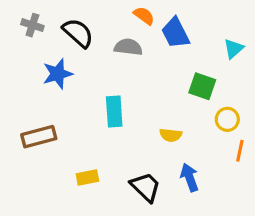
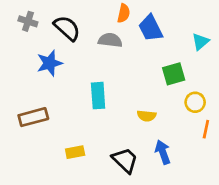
orange semicircle: (144, 16) -> (124, 13), turned 66
green square: (202, 86) -> (174, 74), turned -35

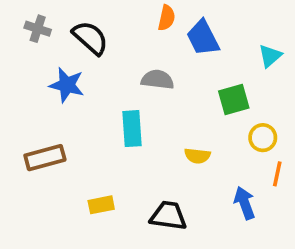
gray semicircle: (110, 40) -> (157, 80), moved
blue star: (50, 63) -> (67, 85), turned 30
blue arrow: (163, 152) -> (245, 203), moved
black trapezoid: (125, 160) -> (168, 216), turned -36

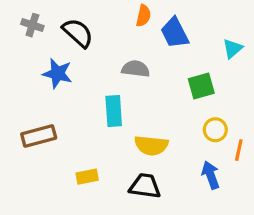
yellow circle: (263, 138) -> (215, 130), moved
yellow semicircle: (197, 156) -> (151, 145), moved, size x1.5

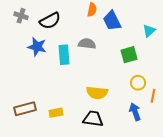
black semicircle: (78, 33) -> (50, 21), turned 110
cyan rectangle: (114, 111) -> (64, 55), moved
brown rectangle: (39, 136) -> (25, 109), moved

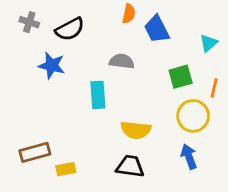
cyan rectangle: (64, 55) -> (98, 95), moved
yellow circle: (138, 83) -> (193, 116), size x1.5
orange line: (153, 96) -> (214, 88), moved
yellow rectangle: (56, 113) -> (66, 169), moved

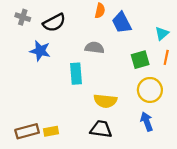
orange line: (214, 88) -> (166, 57), moved
brown rectangle: (35, 152) -> (27, 131), moved

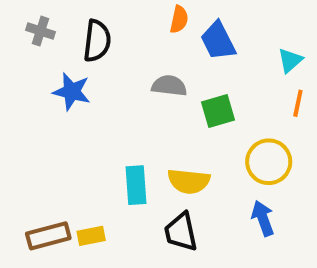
black semicircle: (54, 23) -> (97, 41), turned -55
green square: (140, 60) -> (218, 111), moved
cyan rectangle: (76, 74) -> (136, 185), moved
black trapezoid: (101, 129) -> (181, 232), turned -110

